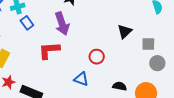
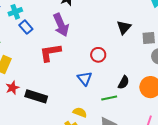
blue triangle: (81, 79) -> (85, 78), turned 35
black semicircle: (120, 86) -> (124, 82), turned 112

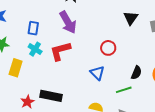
cyan cross: (15, 12) -> (35, 49), moved, turned -32
blue rectangle: (26, 27) -> (33, 28), turned 56
red star: (12, 88) -> (27, 102), moved

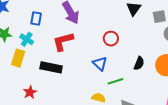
cyan cross: (35, 49) -> (27, 39), moved
green line: (124, 90) -> (115, 81), moved
black rectangle: (51, 96) -> (51, 67), moved

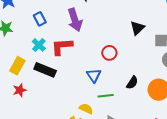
blue rectangle: (36, 18) -> (40, 19), turned -48
cyan cross: (27, 39) -> (39, 45), moved
yellow rectangle: (18, 58) -> (17, 66), moved

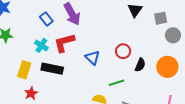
blue rectangle: (40, 19) -> (46, 19), moved
red circle: (109, 53) -> (123, 51), moved
blue triangle: (94, 75) -> (92, 58), moved

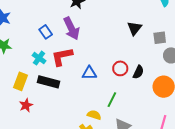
blue triangle: (92, 58) -> (89, 73), turned -49
black semicircle: (140, 65) -> (138, 72), moved
green line: (116, 83) -> (112, 100), turned -49

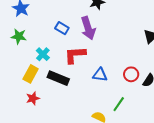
blue rectangle: (46, 32) -> (62, 28), turned -32
cyan cross: (39, 58) -> (43, 54), moved

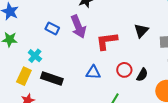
red L-shape: (75, 55) -> (107, 41), moved

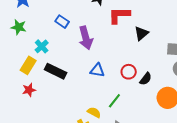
purple arrow: (78, 27) -> (86, 38), moved
black triangle: (141, 31) -> (141, 33), moved
red L-shape: (107, 41) -> (119, 15), moved

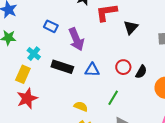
black rectangle: (56, 71) -> (62, 67), moved
red star: (29, 90) -> (27, 98), size x1.5
yellow semicircle: (94, 112) -> (81, 106), moved

